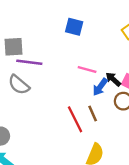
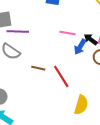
brown line: (93, 113) -> (38, 68), moved, turned -48

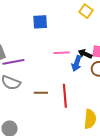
red line: (61, 76) -> (65, 96), turned 40

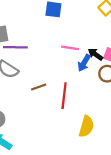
brown line: (41, 93) -> (39, 87), turned -32

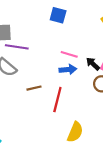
blue arrow: (84, 63) -> (68, 70), moved, turned -133

